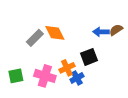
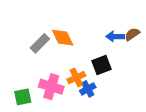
green square: (16, 76) -> (23, 97), moved

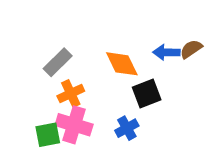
orange diamond: (63, 38) -> (122, 64), moved
orange cross: (76, 78) -> (71, 94), moved
green square: (23, 97) -> (48, 135), moved

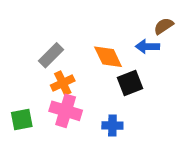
brown semicircle: (191, 49) -> (164, 26), moved
blue cross: (127, 128) -> (112, 125), moved, turned 30
green square: (48, 135) -> (22, 120), moved

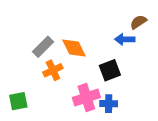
orange diamond: (108, 57) -> (74, 48), moved
pink cross: (66, 111) -> (86, 98), moved, turned -35
blue cross: (112, 125) -> (109, 104), moved

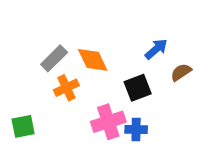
brown semicircle: (138, 22) -> (181, 72), moved
blue arrow: (125, 39) -> (156, 49), turned 138

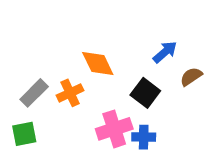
gray rectangle: (54, 58) -> (34, 93), moved
black square: (138, 88) -> (145, 93), turned -32

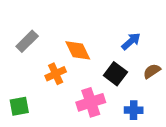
brown semicircle: (191, 77) -> (152, 71), moved
gray rectangle: (34, 93) -> (27, 41), moved
blue cross: (144, 137) -> (134, 110), moved

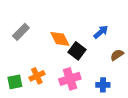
orange cross: (56, 74) -> (37, 76), moved
black square: (115, 74) -> (77, 51), moved

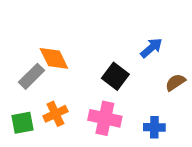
gray rectangle: (21, 32) -> (31, 76), moved
orange diamond: (60, 39) -> (54, 58), moved
pink cross: (70, 79) -> (105, 118), turned 30

